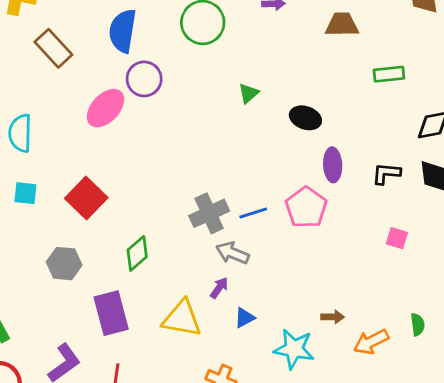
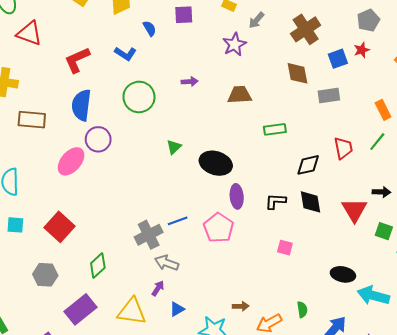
brown rectangle: (53, 48) -> (32, 120), turned -40
black ellipse: (305, 118) -> (216, 163), size x1.4
blue line: (253, 213) -> (178, 221), moved
purple rectangle: (111, 313) -> (81, 309), turned 68

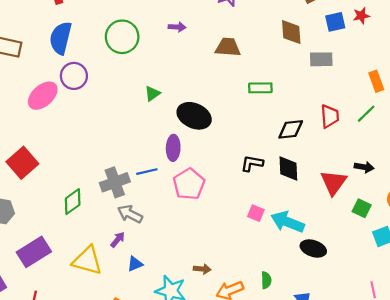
purple ellipse: (237, 196) -> (173, 148), moved
green diamond: (98, 266) -> (73, 202), moved
cyan arrow: (373, 295) -> (287, 222), moved

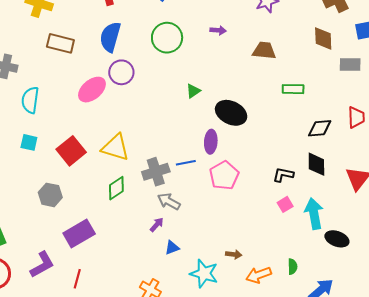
black L-shape: (252, 163) -> (283, 175), moved
pink square: (256, 213) -> (285, 204), turned 35
cyan arrow: (287, 222) -> (314, 214), turned 56
yellow triangle: (87, 260) -> (115, 147), moved

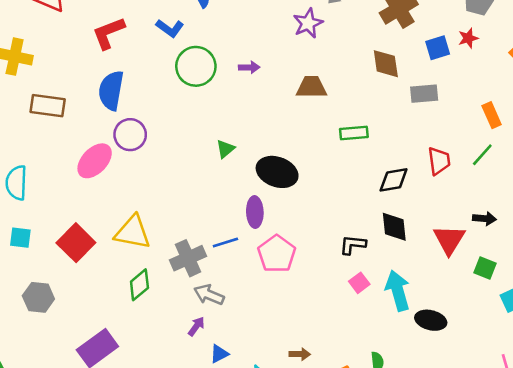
green circle: (167, 38) -> (196, 66), moved
gray hexagon: (50, 195) -> (38, 297), moved

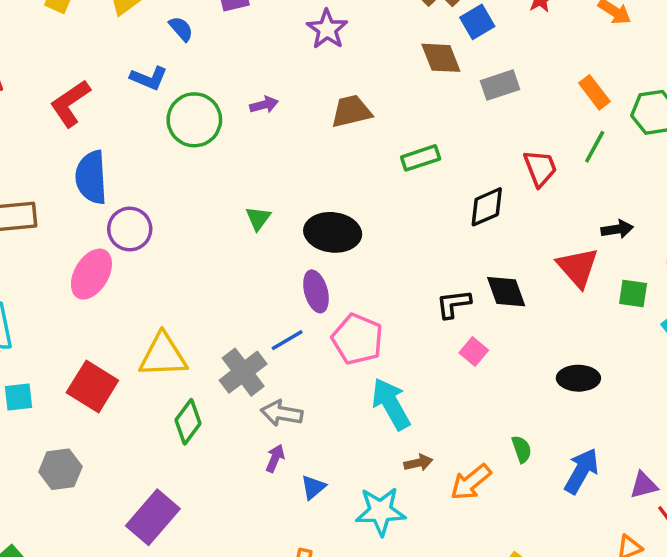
blue square: (438, 48) -> (477, 22), moved
black diamond: (394, 227) -> (506, 292), moved
cyan arrow: (398, 291) -> (391, 404), moved

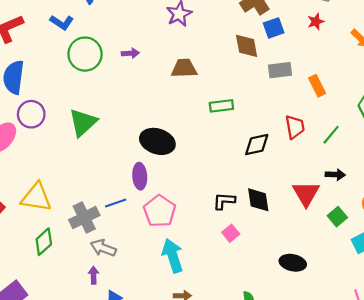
orange rectangle: (594, 92) -> (317, 86), moved
green line: (595, 147) -> (331, 135), moved
green triangle: (258, 218) -> (83, 122), moved, size x1.8
green square: (633, 293) -> (337, 217), turned 30
purple arrow: (275, 458) -> (94, 275), turned -35

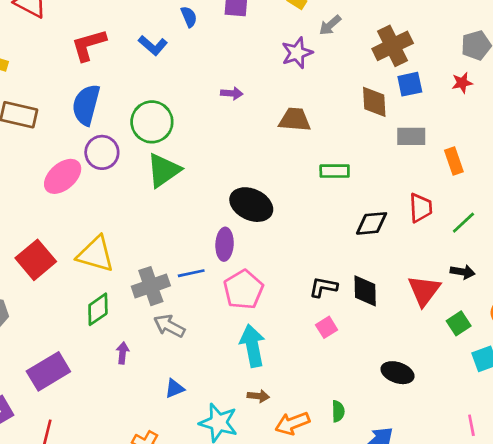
green circle: (85, 54) -> (152, 122), moved
purple arrow: (94, 275) -> (123, 353), moved

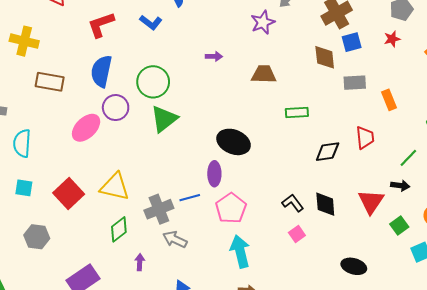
green line: (463, 223) -> (408, 158), moved
black L-shape: (323, 287) -> (293, 203), turned 45

